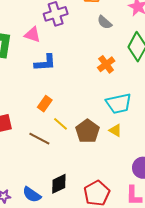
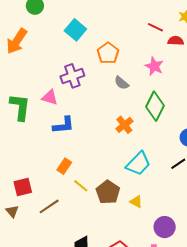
cyan trapezoid: (119, 103) -> (138, 164), turned -32
yellow triangle: (115, 130) -> (136, 202), moved
brown line: (39, 139) -> (49, 206), moved, turned -60

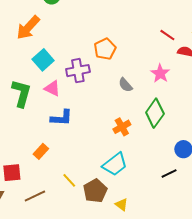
cyan square: (75, 30) -> (43, 60), moved
orange pentagon: (108, 53) -> (105, 49), moved
cyan trapezoid: (138, 164) -> (115, 164), moved
orange rectangle: (64, 166) -> (41, 151), moved

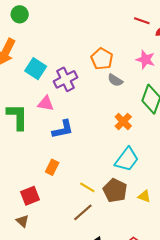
orange pentagon: (105, 49) -> (102, 59), moved
cyan square: (43, 60) -> (36, 69), moved
brown line: (35, 196) -> (83, 212), moved

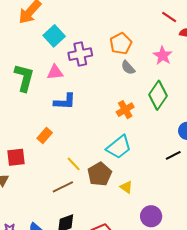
pink triangle: (46, 103) -> (55, 72), turned -30

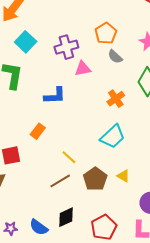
cyan square: (54, 36) -> (26, 42), moved
pink triangle: (55, 72) -> (83, 69), moved
brown pentagon: (100, 174) -> (95, 179), moved

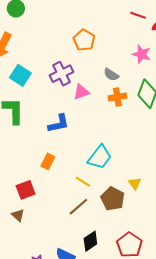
orange pentagon: (106, 33) -> (84, 40), moved
orange cross: (116, 99) -> (117, 97), moved, turned 36
cyan trapezoid: (113, 137) -> (100, 157), moved
yellow triangle: (123, 176) -> (135, 183), moved, turned 32

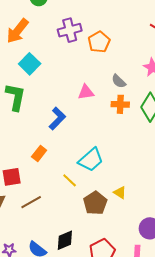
purple cross: (62, 74) -> (70, 30), moved
blue L-shape: (59, 124) -> (57, 119), turned -45
yellow triangle: (135, 183) -> (120, 193), turned -32
brown line: (78, 207) -> (31, 202), moved

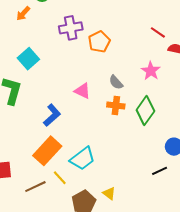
orange arrow: (18, 31) -> (23, 13), moved, size x0.6
pink triangle: (86, 92) -> (82, 91), turned 30
orange rectangle: (39, 154) -> (47, 151), moved, size x1.8
brown line: (31, 202) -> (35, 187), moved

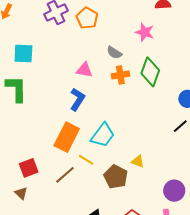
cyan square: (28, 59) -> (23, 53), turned -30
blue L-shape: (52, 115) -> (77, 99), moved

